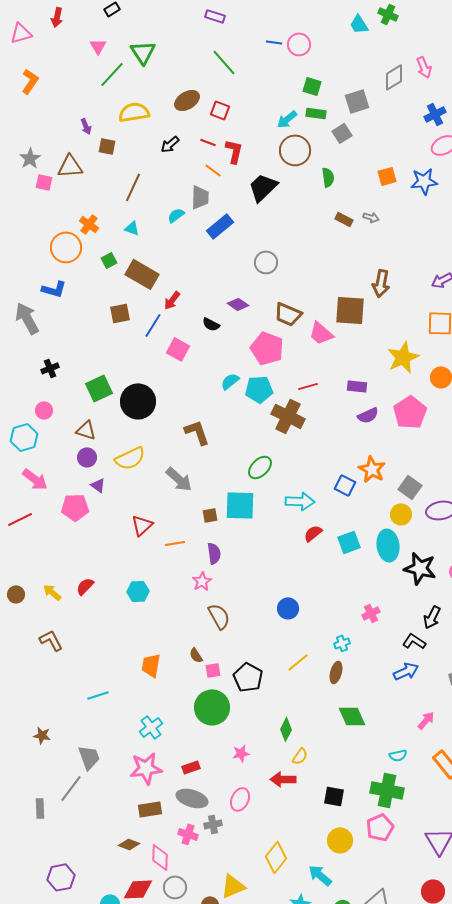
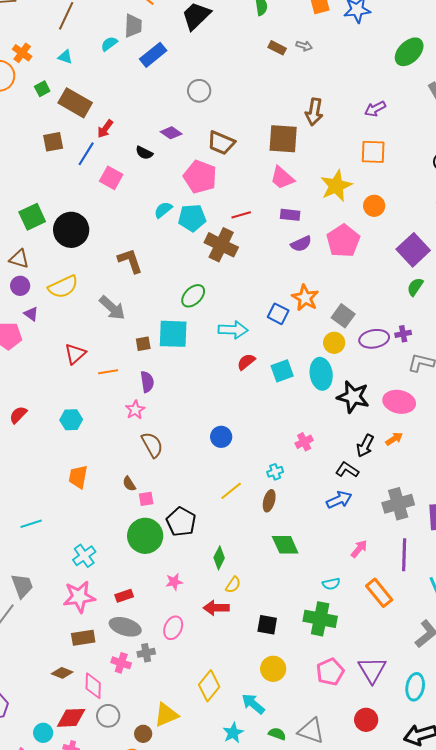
pink trapezoid: (321, 333) -> (282, 178), moved
orange trapezoid: (151, 665) -> (78, 477), moved
black pentagon: (248, 677) -> (181, 522), moved
pink pentagon: (380, 827) -> (330, 672), moved

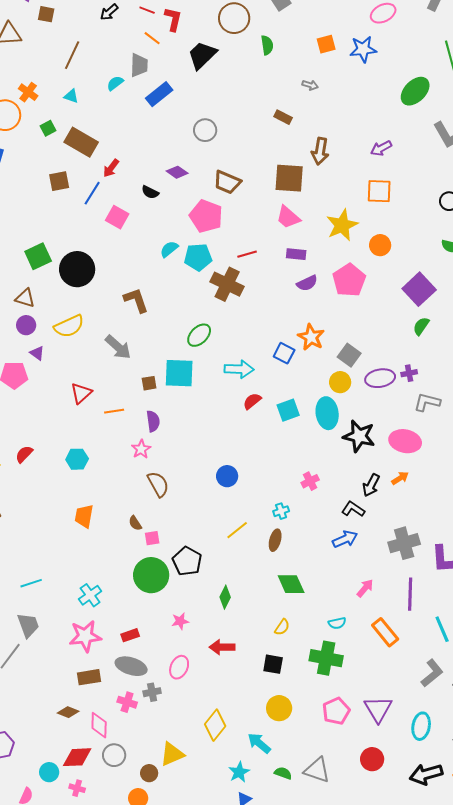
brown rectangle: (277, 48) -> (283, 117), moved
cyan line: (31, 524) -> (31, 583), moved
yellow semicircle: (233, 585) -> (282, 627), moved

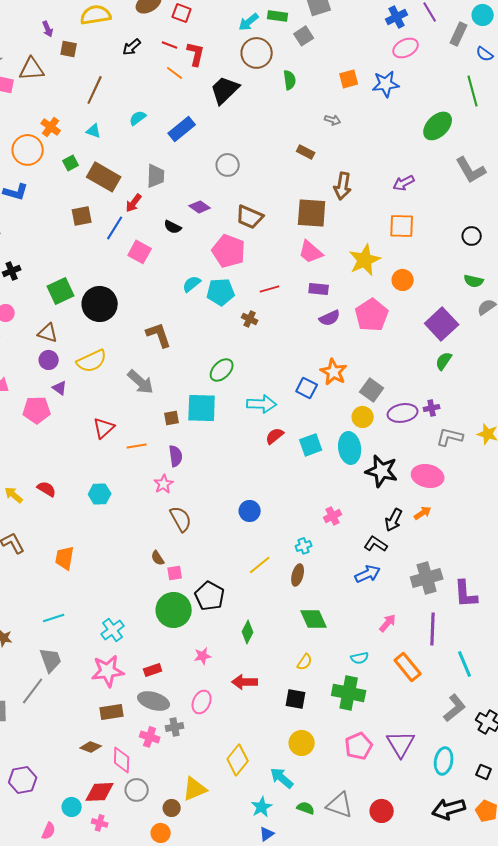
gray trapezoid: (139, 65) -> (156, 176), moved
brown cross: (227, 284) -> (250, 319), size x0.5
red semicircle: (24, 454) -> (47, 489), turned 78
orange trapezoid: (84, 516) -> (65, 558), moved
red circle: (372, 759) -> (382, 811), moved

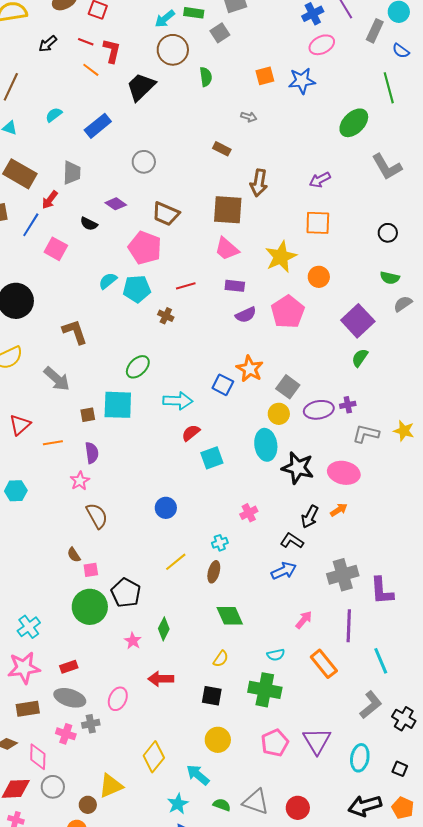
cyan square: (311, 445) -> (212, 458), moved
pink star: (203, 656) -> (133, 641), moved, turned -30

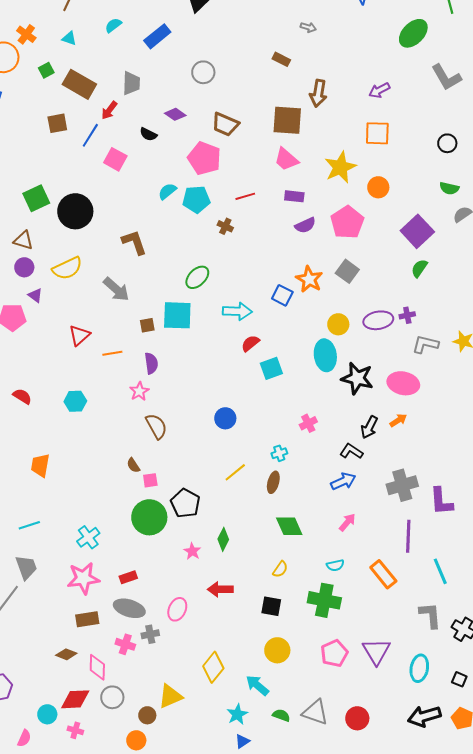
gray square: (288, 387) -> (347, 271), moved
pink arrow: (304, 620) -> (347, 522), moved
gray L-shape: (371, 705) -> (430, 615), turned -56

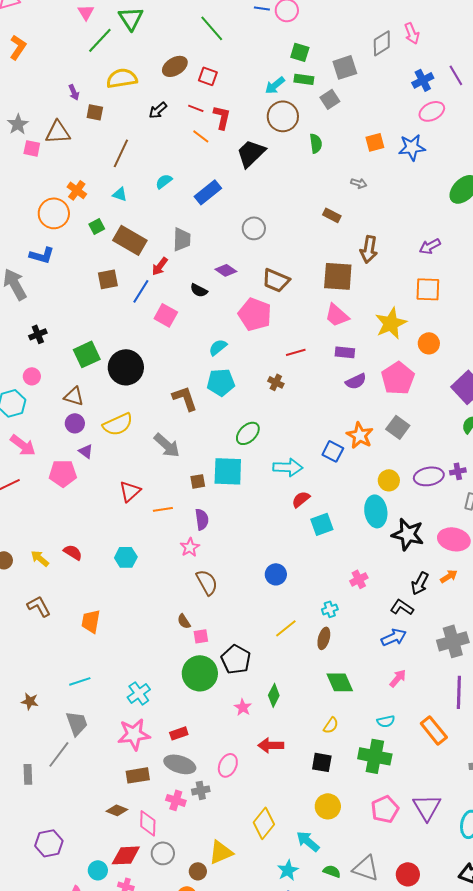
cyan pentagon: (196, 199) -> (221, 382), moved

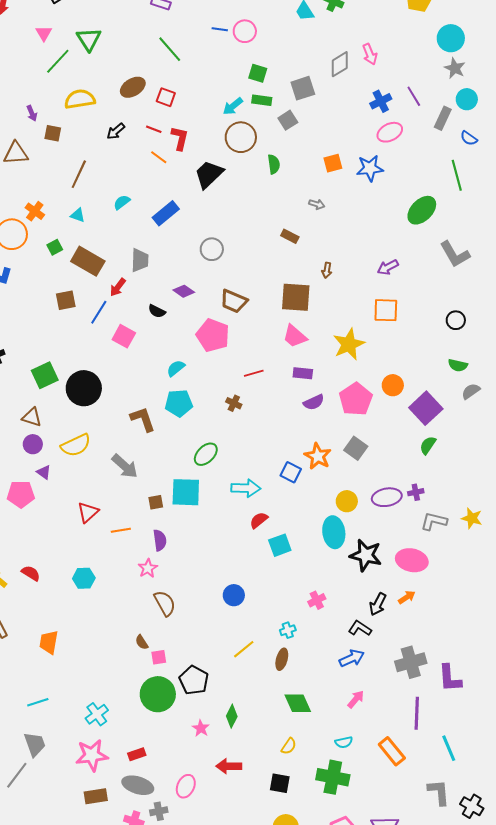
brown arrow: (369, 249) -> (327, 270), size x0.6
orange circle: (429, 343) -> (393, 385), moved

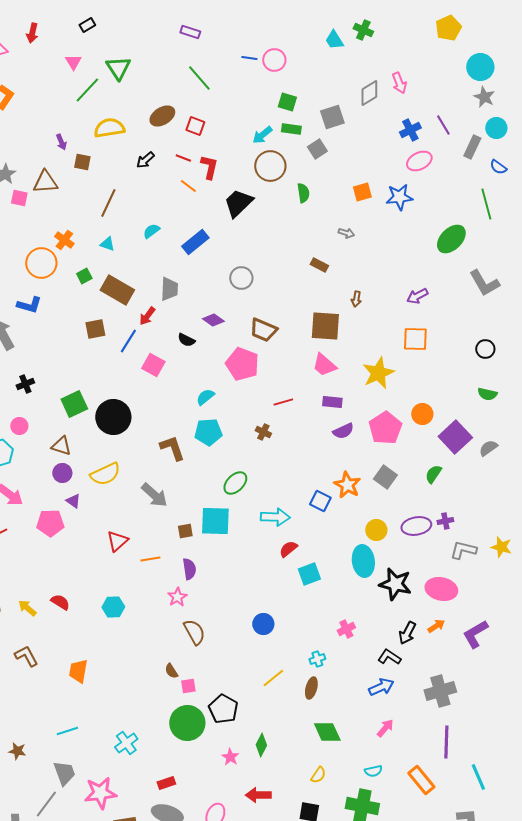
gray semicircle: (471, 391) -> (488, 448), moved
green semicircle: (428, 445) -> (433, 474), moved
purple L-shape: (450, 678) -> (475, 634), moved, turned 64
pink star: (92, 755) -> (100, 793), moved

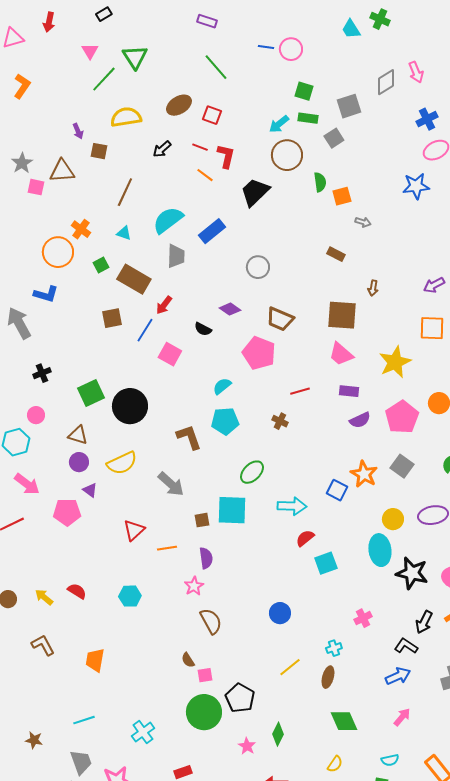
orange square: (362, 192) -> (342, 196), moved
cyan semicircle: (151, 231) -> (168, 220), size x1.8
gray trapezoid: (169, 289) -> (176, 256), moved

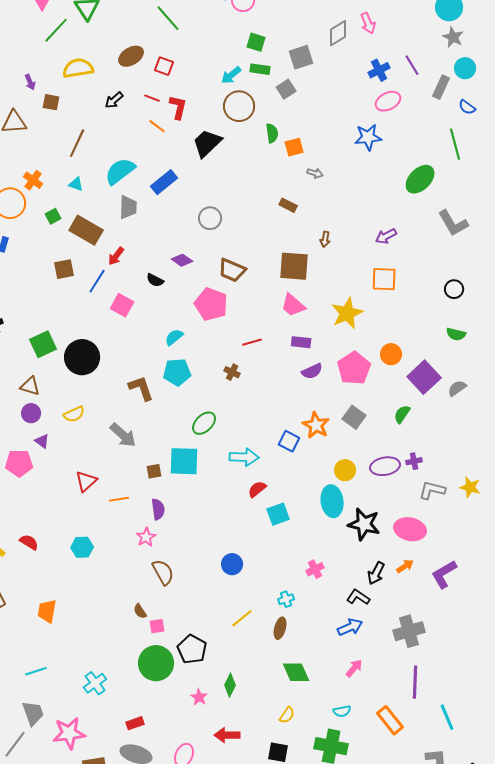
yellow semicircle: (122, 463) -> (74, 414), size x0.7

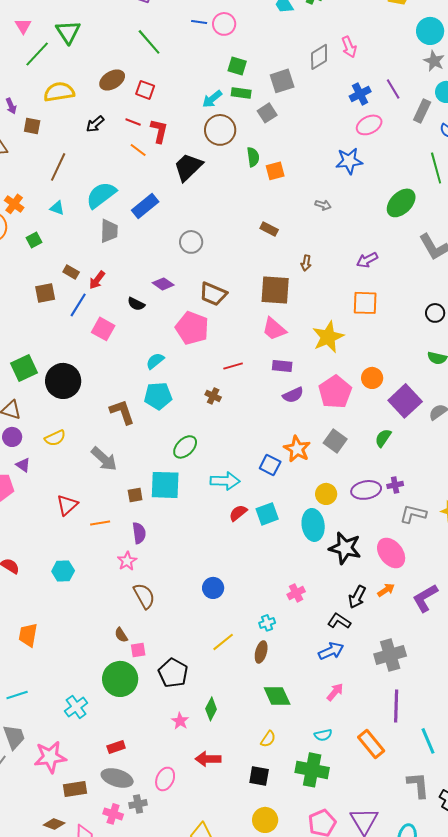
gray arrow: (315, 173) -> (323, 205), moved
brown rectangle: (86, 230) -> (71, 272), moved, size x0.5
cyan square: (278, 514) -> (267, 514), moved
pink ellipse: (410, 529) -> (391, 553), turned 40
green circle: (156, 663) -> (120, 679), moved

